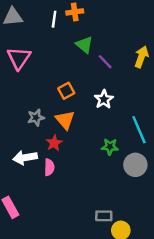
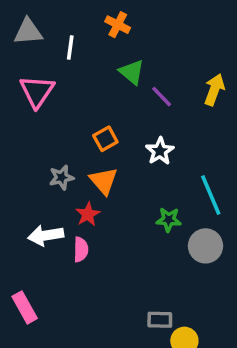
orange cross: (75, 12) -> (118, 25), turned 35
white line: (54, 19) -> (70, 47), moved

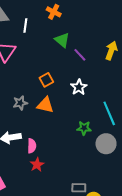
orange triangle: (104, 181) -> (45, 105), turned -36
red star: (88, 214) -> (37, 165), moved

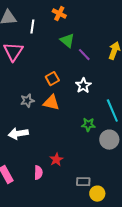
pink semicircle: (32, 146) -> (38, 173), moved
red star: (37, 165) -> (56, 160), moved

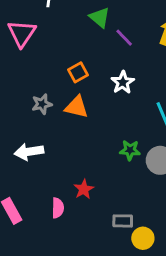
green star: (88, 125) -> (130, 150), moved

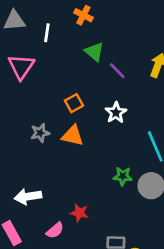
white arrow: (29, 152) -> (28, 197), moved
red star: (84, 189) -> (79, 213), turned -30
pink semicircle: (58, 208) -> (55, 230), turned 48

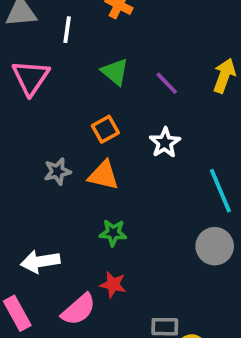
green triangle: (94, 52) -> (115, 72), moved
green star: (123, 176) -> (113, 233), moved
pink semicircle: (55, 230) -> (79, 309), size x1.4

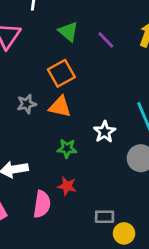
orange square: (105, 129) -> (61, 73), size x1.4
white star: (165, 143) -> (105, 132), moved
pink semicircle: (79, 309) -> (42, 204), turned -40

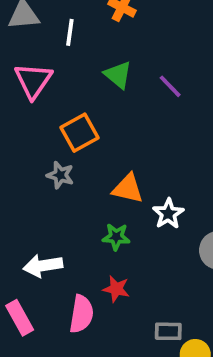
orange square: (61, 73) -> (80, 133), moved
gray star: (27, 104) -> (60, 175), turned 30
orange triangle: (60, 107) -> (128, 189), moved

